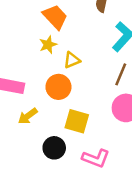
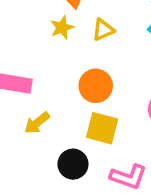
yellow triangle: (72, 60) -> (103, 30), moved
orange circle: (58, 87) -> (96, 86), moved

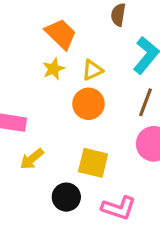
orange circle: (96, 86) -> (88, 104), moved

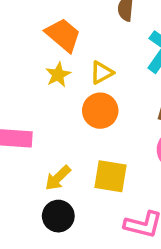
yellow arrow: (32, 159) -> (58, 178), moved
black circle: (66, 197) -> (58, 216), moved

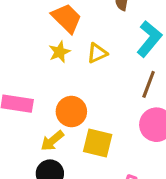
orange circle: (100, 111) -> (71, 112), moved

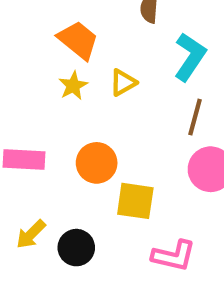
yellow arrow: (52, 141) -> (31, 234), moved

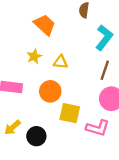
yellow triangle: (123, 82) -> (61, 62), moved, turned 32
yellow star: (73, 86) -> (34, 56), moved
pink L-shape: (174, 256) -> (98, 128), moved

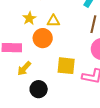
orange circle: (50, 91) -> (43, 38), moved
yellow arrow: (12, 127) -> (24, 68), moved

